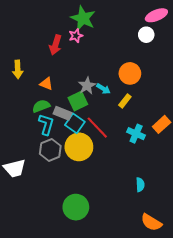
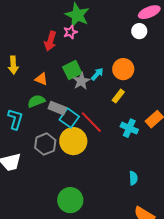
cyan arrow: (103, 89) -> (97, 74), moved, turned -80
green square: (78, 101) -> (72, 70), moved
cyan L-shape: (46, 124) -> (15, 119), moved

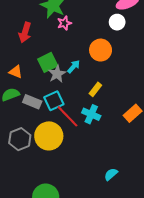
pink star: (70, 32) -> (64, 23), moved
orange circle: (123, 69) -> (101, 50), moved
cyan square: (69, 118) -> (54, 101), moved, turned 30
cyan cross: (129, 128) -> (91, 114), moved
cyan semicircle: (133, 178) -> (111, 174), turned -128

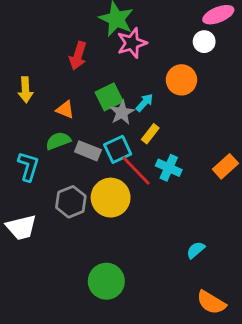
pink star: (64, 23) -> (132, 43), size x1.5
yellow rectangle: (95, 89) -> (150, 134), moved

